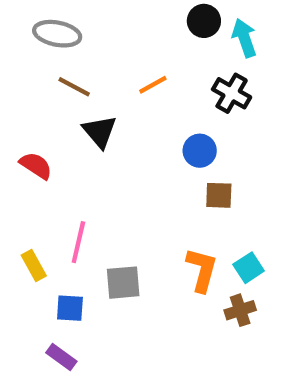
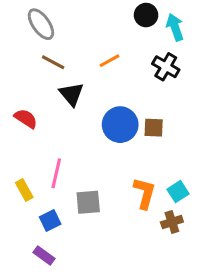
gray ellipse: (57, 34) -> (41, 24), turned 44
blue circle: (200, 151) -> (120, 125), moved, size x1.5
brown square: (219, 195) -> (154, 128), moved
blue square: (70, 308) -> (50, 220), turned -30

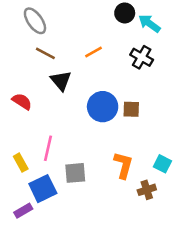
cyan arrow: (175, 27) -> (149, 23), turned -35
cyan square: (178, 192) -> (162, 164), moved, turned -30
blue square: (50, 220) -> (43, 189), size x1.5
purple rectangle: (44, 256) -> (23, 211), moved, turned -66

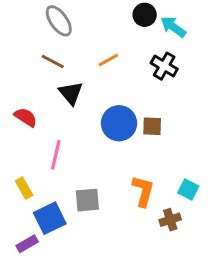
gray ellipse: (35, 21) -> (59, 21), moved
pink line: (48, 148) -> (56, 155), moved

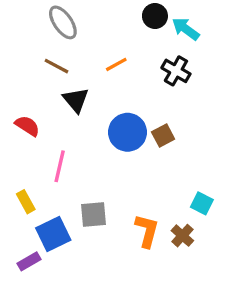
brown square: (152, 126) -> (163, 135), turned -30
orange L-shape: (143, 191) -> (147, 231), moved
brown cross: (170, 220) -> (182, 236), turned -30

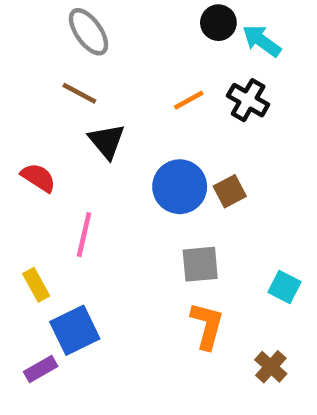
orange line: (116, 64) -> (189, 100), moved
gray square: (94, 215) -> (200, 264), moved
brown cross: (182, 236) -> (271, 367), moved

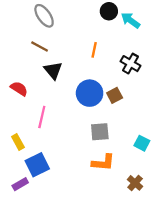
orange line: (189, 100) -> (94, 50), turned -49
black cross: (248, 100) -> (131, 64), moved
orange L-shape: (207, 326) -> (103, 162), turned 80

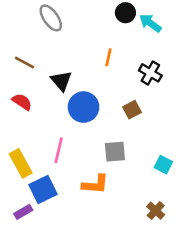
brown line: (40, 46) -> (25, 62), moved
blue circle: (90, 93) -> (84, 107), moved
pink line: (42, 117) -> (59, 150), moved
yellow rectangle: (18, 142) -> (21, 163), size x1.5
orange L-shape: (103, 162) -> (95, 184), moved

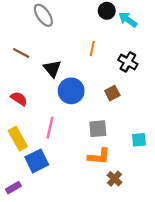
red semicircle: (22, 102) -> (19, 99), moved
cyan square: (163, 165) -> (139, 140), turned -32
orange L-shape: (95, 184) -> (99, 156), moved
brown cross: (156, 211) -> (115, 179), moved
purple rectangle: (23, 212) -> (13, 188), moved

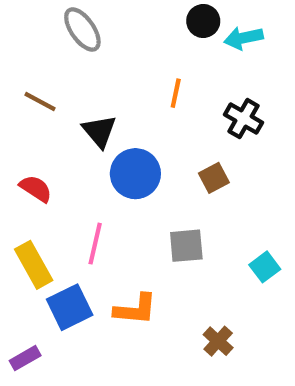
cyan arrow: (128, 20) -> (244, 38), turned -48
cyan square: (139, 140) -> (265, 267), turned -32
orange L-shape: (99, 156) -> (135, 309), moved

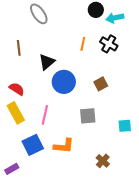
brown line: (40, 102) -> (19, 48), turned 56
black cross: (244, 119) -> (109, 44), moved
black triangle: (99, 131) -> (47, 62), turned 30
yellow rectangle: (34, 265) -> (16, 113), moved
cyan square: (265, 267) -> (125, 126), turned 32

